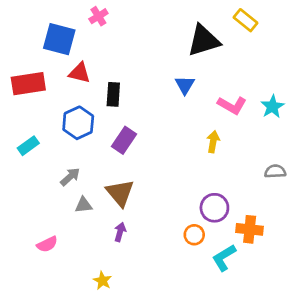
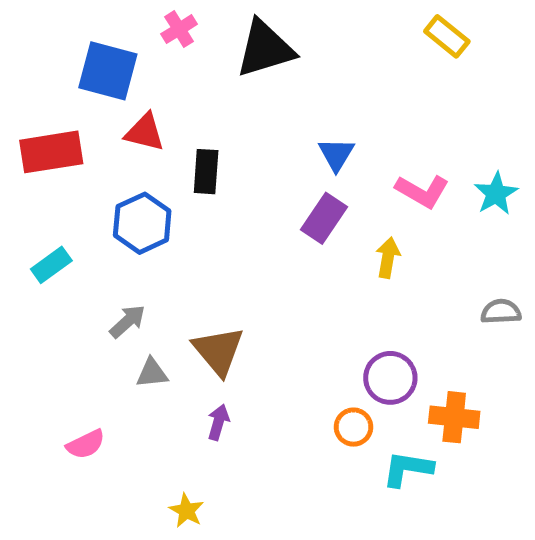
black triangle: (204, 40) -> (265, 49), moved
purple rectangle: (124, 140) -> (324, 218), moved
cyan L-shape: (224, 258) -> (408, 469), turned 40

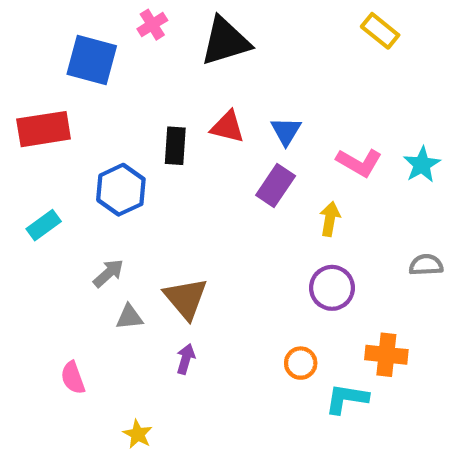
red triangle: (145, 132) -> (228, 127), moved
purple circle: (390, 378) -> (332, 288), moved
pink semicircle: (86, 444) -> (73, 378), turned 96
yellow star: (186, 511) -> (138, 434), moved

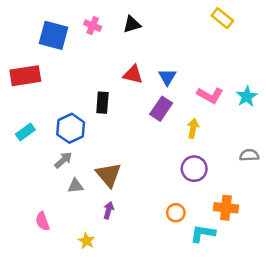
pink cross: (152, 25) -> (93, 26), moved, turned -35
black triangle: (225, 41) -> (132, 24), size x0.6
black rectangle: (175, 146) -> (102, 103), moved
blue hexagon: (121, 190) -> (71, 128), moved
yellow star: (138, 434) -> (87, 241), moved

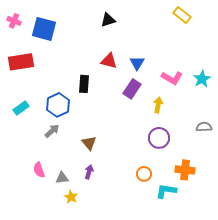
pink cross: (93, 26) -> (14, 21), moved
brown triangle: (109, 175) -> (89, 143), size x0.7
gray triangle: (76, 186) -> (62, 178), moved
pink semicircle: (42, 221) -> (39, 170), moved

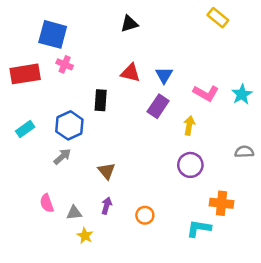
pink cross: (14, 21) -> (65, 64), moved
orange circle: (144, 174) -> (145, 215), moved

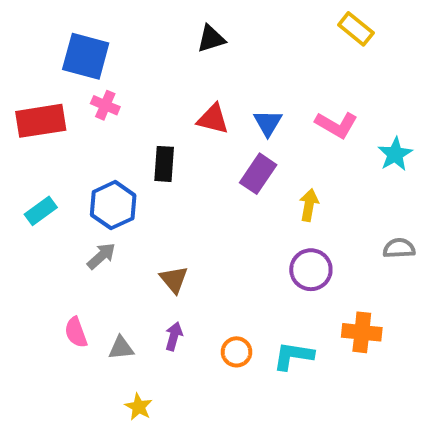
pink L-shape: (206, 93) -> (336, 125), moved
cyan L-shape: (199, 228) -> (293, 356), moved
yellow star: (85, 236) -> (139, 407), moved

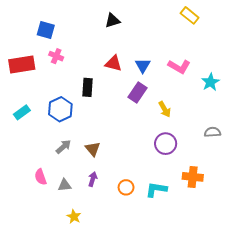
blue square: (86, 56) -> (46, 30), size x0.7
yellow arrow: (309, 205) -> (165, 109), turned 140
gray arrow: (101, 256) -> (63, 147), moved

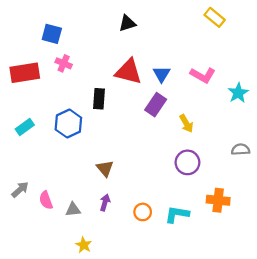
red triangle: (114, 63) -> (128, 72), size x1.4
gray arrow: (63, 147) -> (20, 190), moved

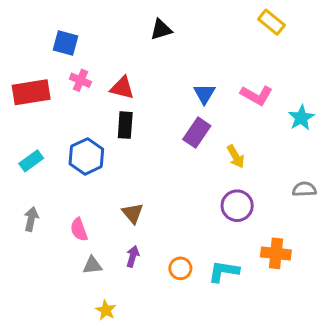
red triangle: (128, 72) -> (122, 88), moved, size x0.7
gray arrow: (20, 190) -> (31, 219), moved, turned -36
pink semicircle: (46, 200) -> (79, 230), moved

